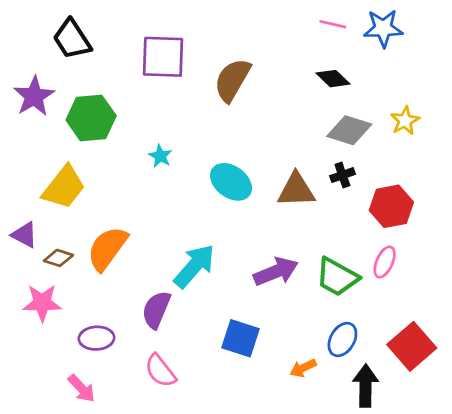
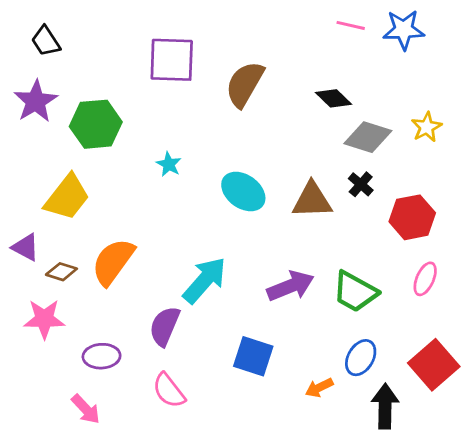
black trapezoid: (72, 39) -> (46, 41), moved, size x0.7
black diamond: (333, 79) -> (333, 98), moved
black cross: (342, 175) -> (361, 184), turned -30
pink ellipse: (385, 262) -> (425, 279), moved

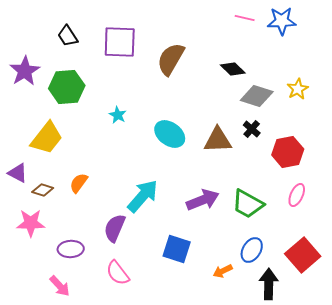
black trapezoid: (46, 41) -> (68, 36), moved
orange semicircle: (113, 262) -> (79, 183), size x0.6

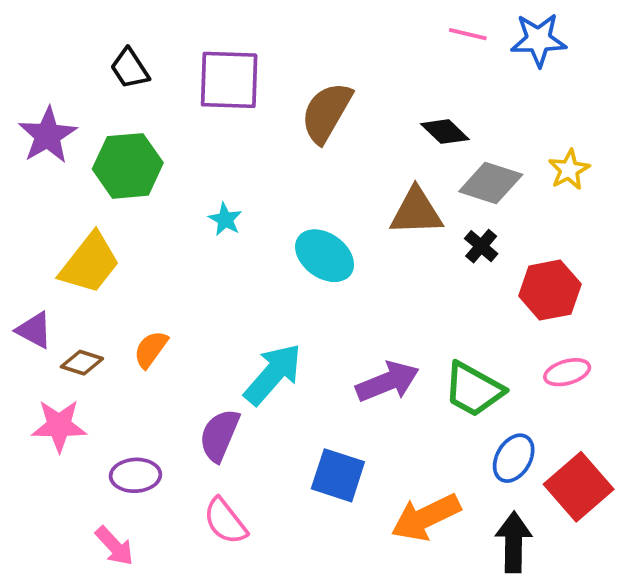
brown triangle: (218, 140) -> (416, 212), moved
pink ellipse: (297, 195) -> (567, 372), turned 50
blue ellipse: (252, 250) -> (514, 458), moved
orange arrow: (223, 271) -> (426, 517), size x1.8

